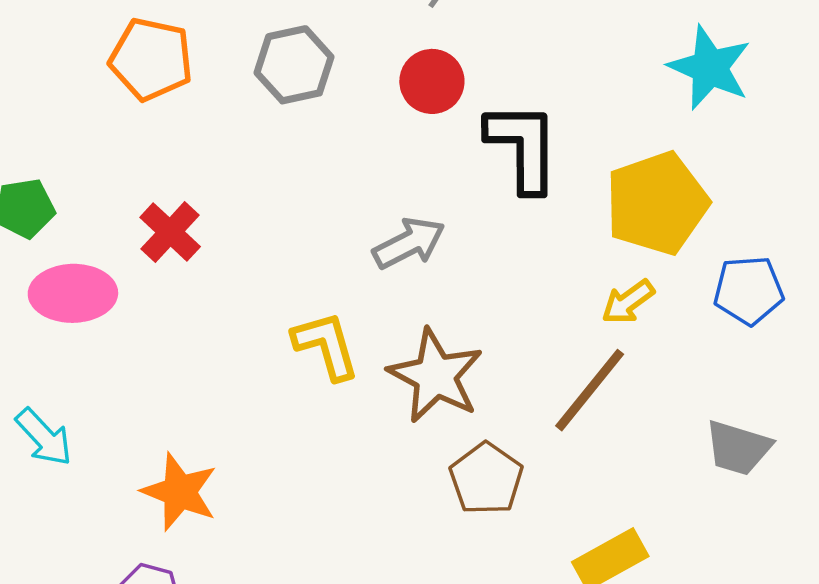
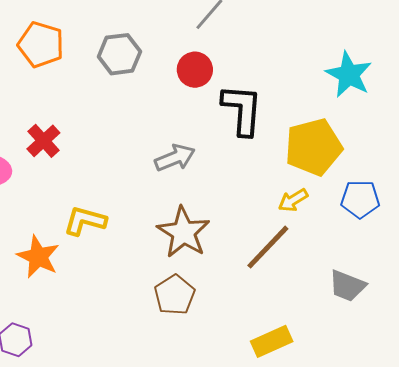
yellow L-shape: (326, 346) -> (85, 221), moved, turned -63
brown pentagon: (486, 479) -> (175, 295), moved
orange star: (180, 492) -> (38, 257), moved

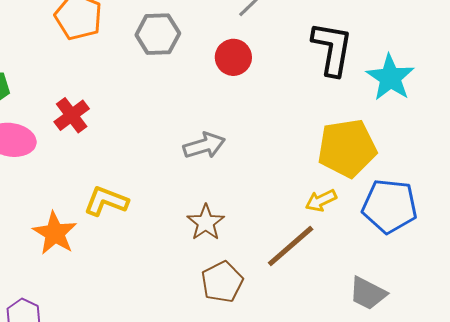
black L-shape: (242, 110) -> (332, 49), moved
blue pentagon: (360, 199) -> (390, 206), size x1.4
brown star: (183, 232) -> (206, 222), size x0.7
brown pentagon: (175, 295) -> (222, 282), moved

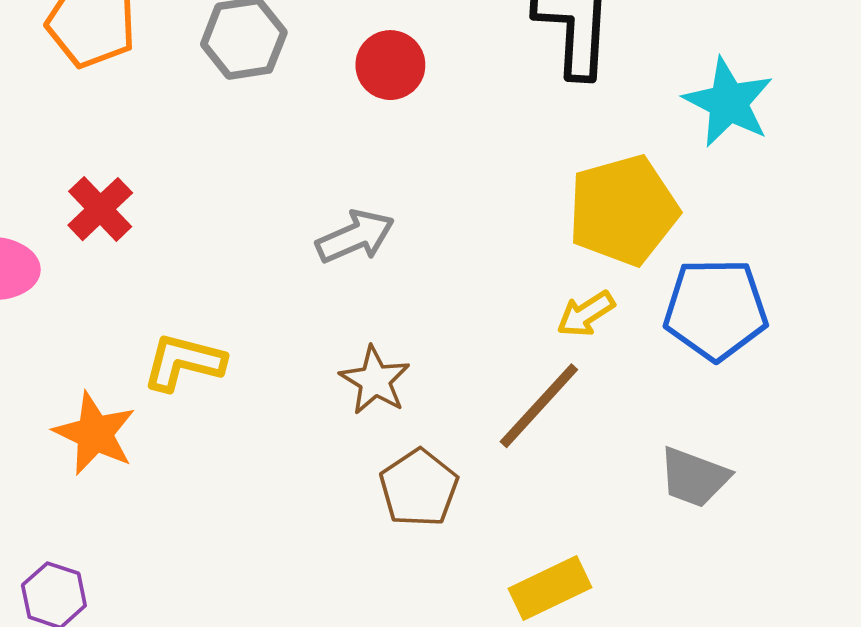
cyan star: (390, 78) -> (728, 102), moved

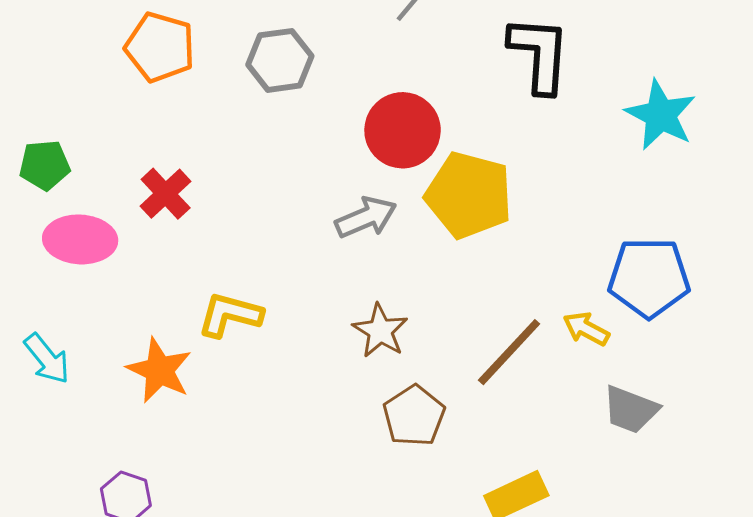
red circle: (390, 65) -> (403, 130), moved, size x1.4
yellow pentagon: (623, 210) -> (469, 195), moved, turned 30
yellow arrow: (586, 314) -> (586, 329), moved, turned 60

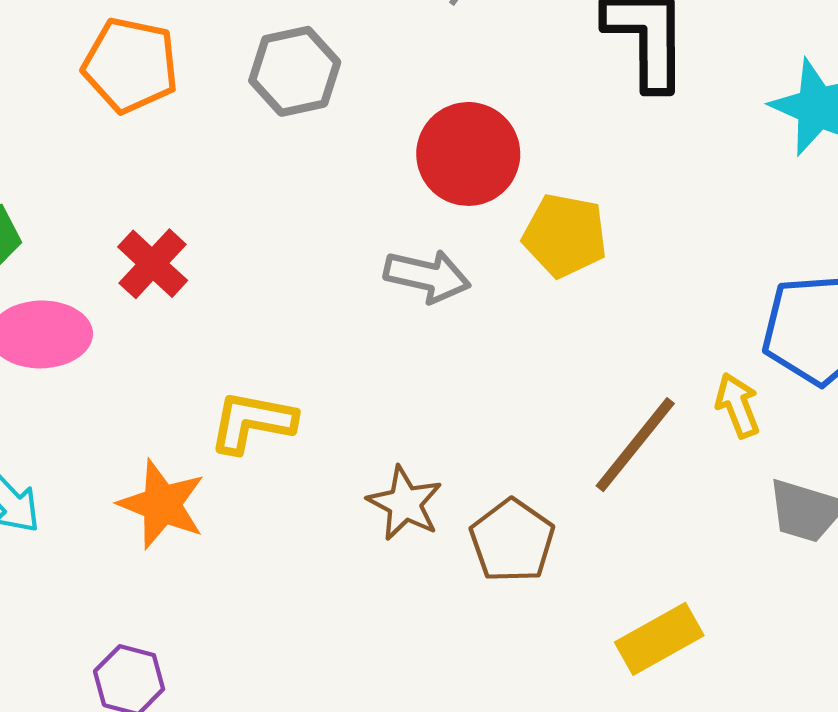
yellow pentagon: (469, 195) -> (565, 235), size x0.7
gray arrow: (366, 217) -> (427, 276), turned 40
yellow arrow: (586, 329) -> (738, 405), turned 45
brown star: (380, 331) -> (405, 503), moved

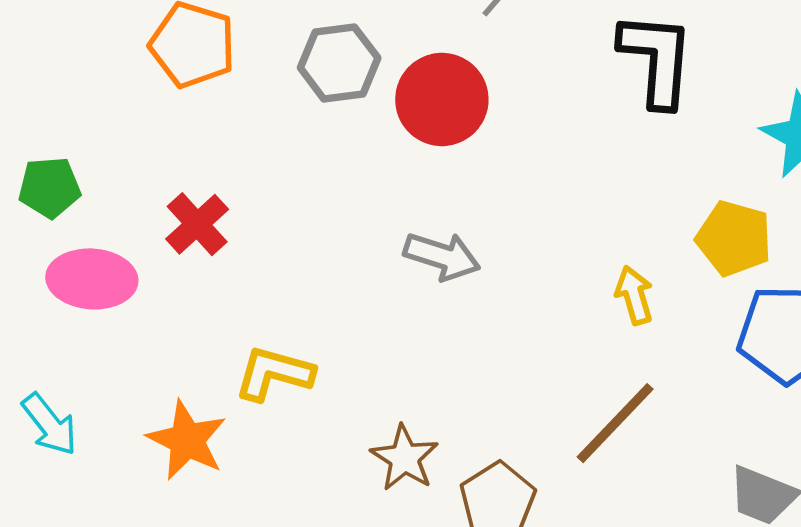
red circle: (468, 154) -> (442, 99), moved
yellow pentagon: (565, 235) -> (734, 238), moved
yellow arrow: (738, 405) -> (634, 295), moved

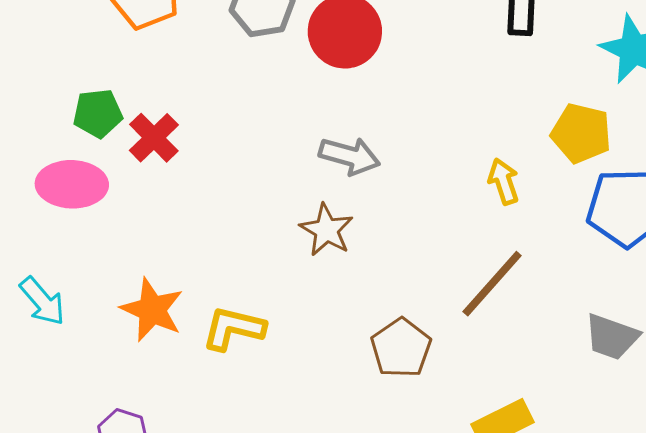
green pentagon: (50, 187) -> (98, 113), moved
yellow L-shape: (274, 373) -> (233, 328), moved
brown star: (404, 458) -> (326, 230), moved

